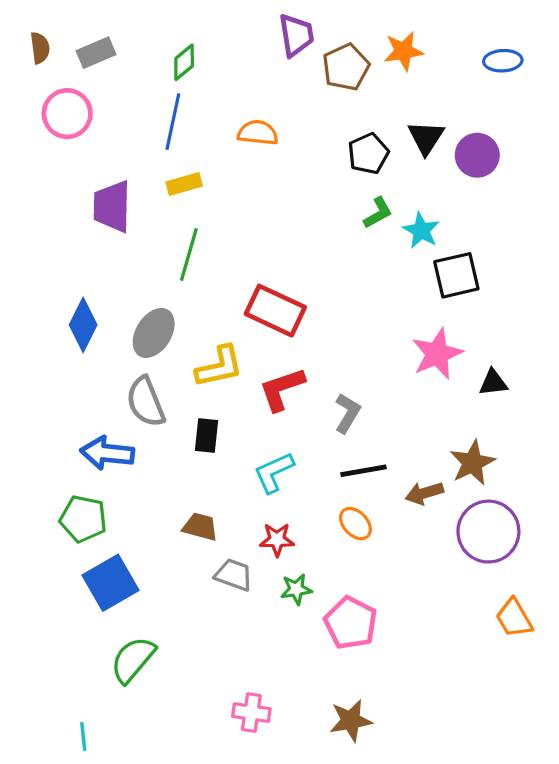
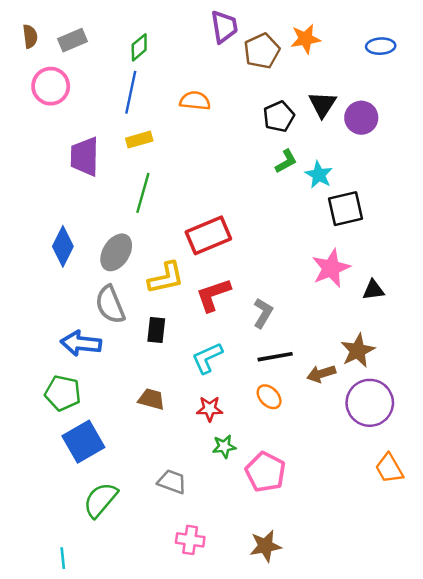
red rectangle: (275, 311) -> (208, 235), turned -48
gray trapezoid: (234, 575) -> (172, 482), moved

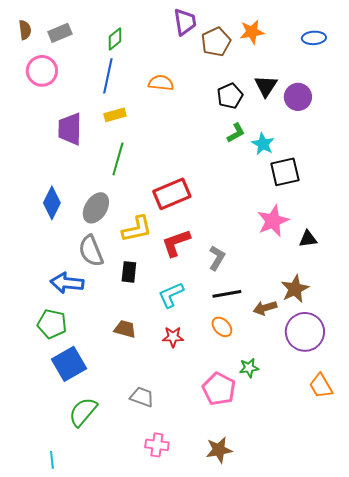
green star: (224, 446) -> (249, 368), moved

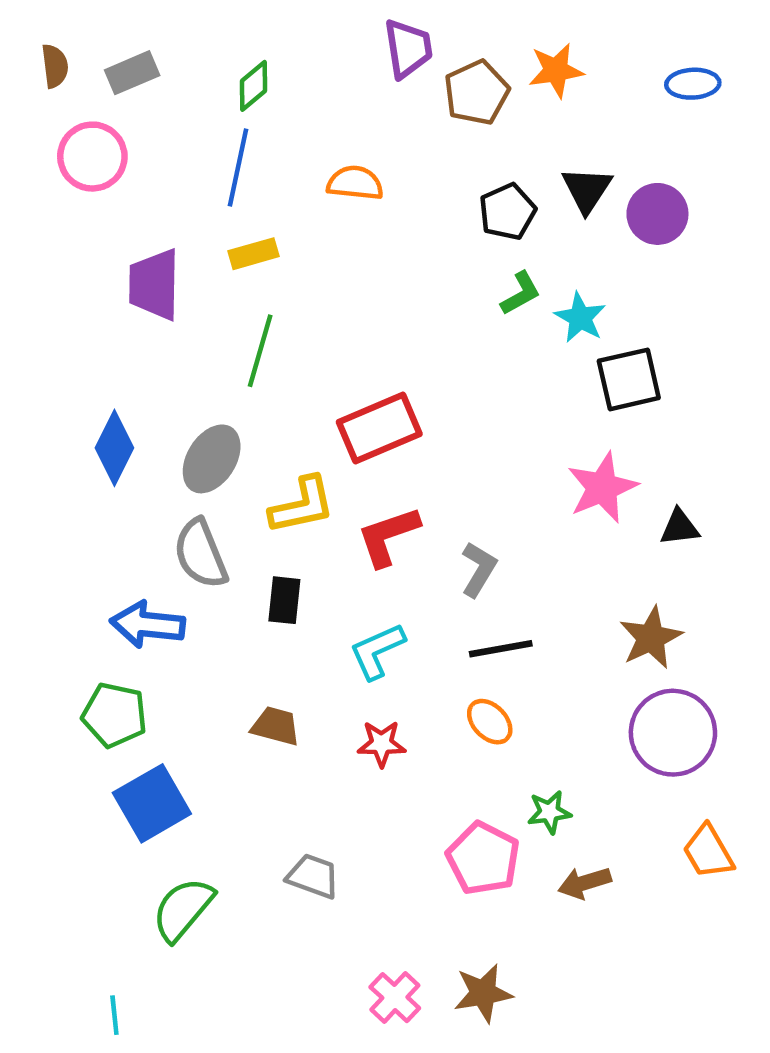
brown arrow: (265, 308) -> (585, 883), moved
pink cross: (157, 445) -> (395, 998), moved, turned 35

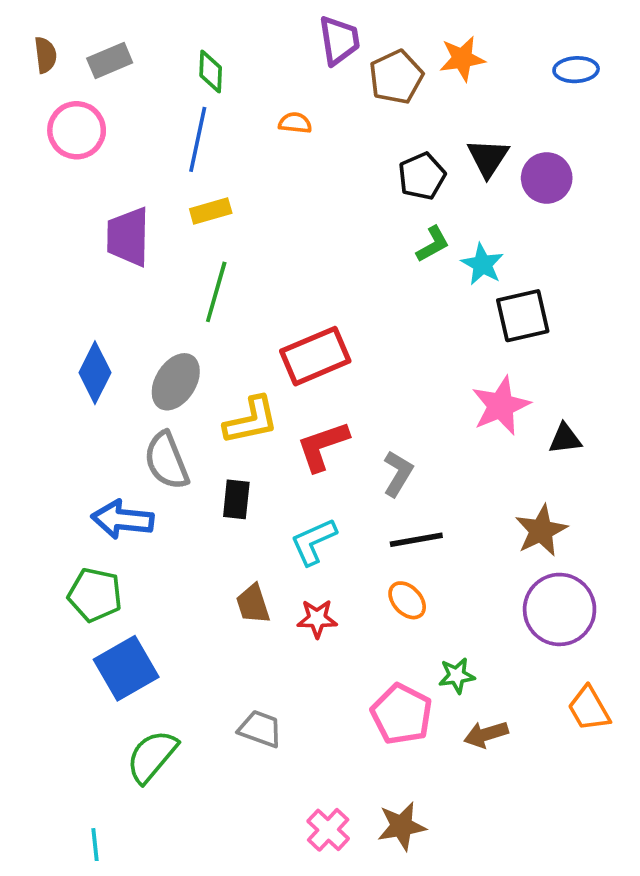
green diamond: (254, 86) -> (211, 71), turned -48
orange semicircle: (355, 183) -> (295, 123), moved, size x0.7
brown trapezoid: (276, 726) -> (253, 604), moved, turned -123

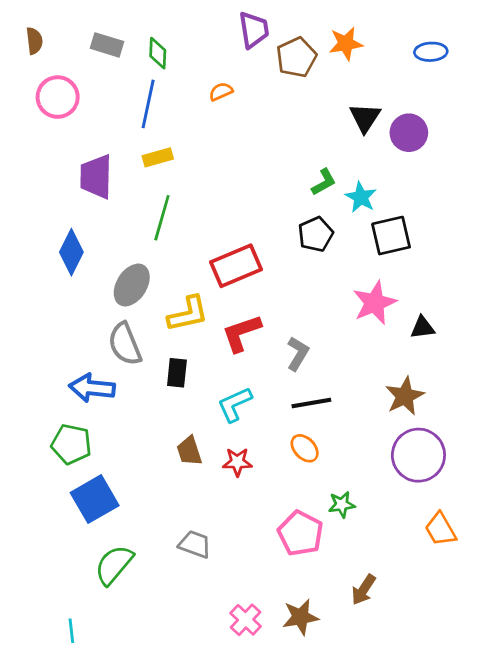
gray rectangle: (110, 60) -> (107, 45), moved, turned 40
orange semicircle: (295, 123) -> (221, 92), turned -30
black pentagon: (422, 176) -> (316, 234), moved
blue diamond: (95, 373) -> (71, 252), moved
brown arrow: (486, 734) -> (364, 590), moved, turned -40

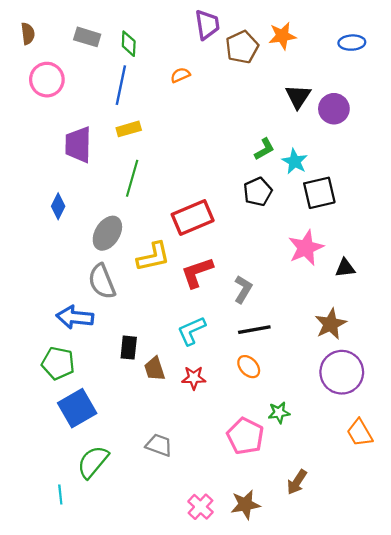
blue diamond: (71, 252) -> (58, 206), size x0.7
black rectangle: (177, 373) -> (129, 348), moved
cyan line: (71, 631) -> (60, 494), moved

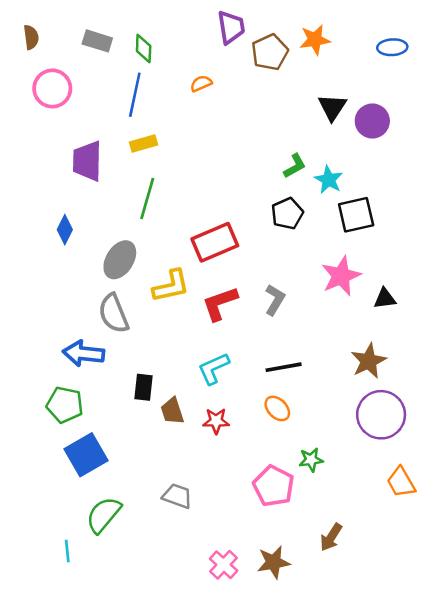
gray L-shape: (243, 289) -> (275, 300), moved

